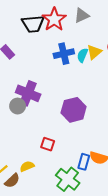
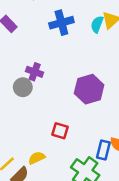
blue cross: (64, 54) -> (61, 23), moved
purple cross: (28, 93) -> (35, 72), size x0.6

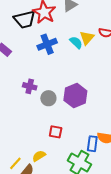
cyan semicircle: (97, 24) -> (76, 42), turned 120
gray circle: (23, 87) -> (48, 98), moved

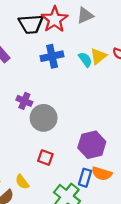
purple hexagon: (75, 96) -> (92, 145), moved
gray circle: (48, 98) -> (44, 118), size x1.5
yellow semicircle: (39, 156) -> (22, 182), turned -104

